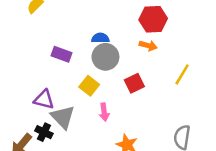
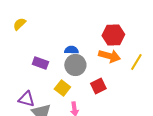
orange arrow: (148, 46) -> (109, 56), size x1.5
yellow line: (182, 74) -> (136, 62), moved

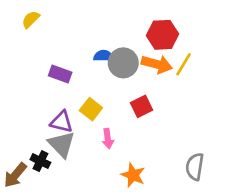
yellow line: (136, 62) -> (184, 64), moved
gray circle: (75, 65) -> (123, 63), moved
purple triangle: (26, 99) -> (62, 122), moved

